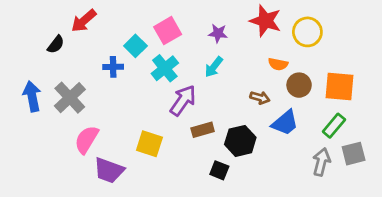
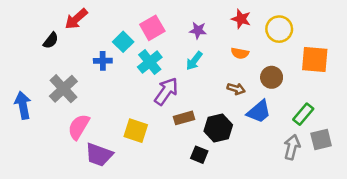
red star: (265, 21) -> (241, 19), size x0.7
orange semicircle: (278, 64) -> (240, 53), moved
orange square: (340, 86) -> (315, 60), moved
blue arrow: (32, 96) -> (23, 105), moved

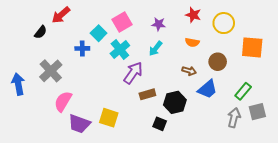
yellow square: (136, 131) -> (109, 118), moved

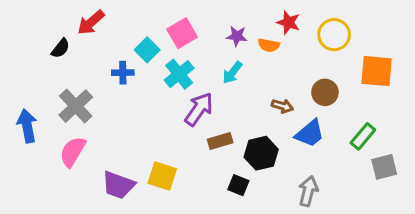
orange semicircle: (192, 42) -> (269, 45), moved
pink semicircle: (63, 101) -> (73, 152), moved
gray arrow: (234, 118) -> (308, 191), moved

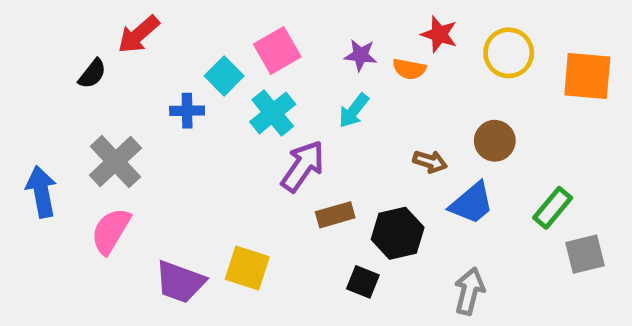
orange square: (377, 71) -> (587, 76), moved

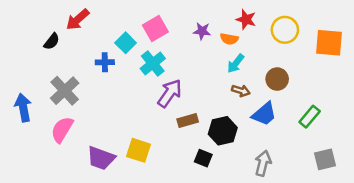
cyan arrow: (354, 111) -> (236, 63), moved
gray square: (585, 254) -> (325, 159), moved

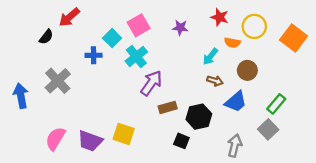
orange semicircle: (229, 39) -> (232, 43), moved
orange square: (329, 43) -> (294, 38), turned 32
pink semicircle: (62, 130) -> (55, 139), moved
gray square: (325, 159) -> (268, 129), moved, turned -30

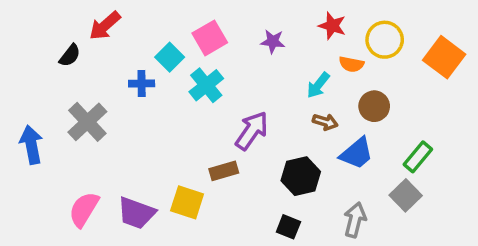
purple arrow: (151, 83) -> (252, 131), moved
brown rectangle: (168, 107) -> (224, 171), moved
black square: (181, 141) -> (288, 227), moved

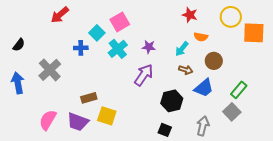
yellow circle: (385, 40) -> (231, 17), moved
purple star: (273, 41) -> (149, 47), moved
black semicircle: (70, 55) -> (19, 45), moved
orange square: (444, 57) -> (254, 33), turned -35
brown rectangle: (224, 171) -> (89, 98), moved

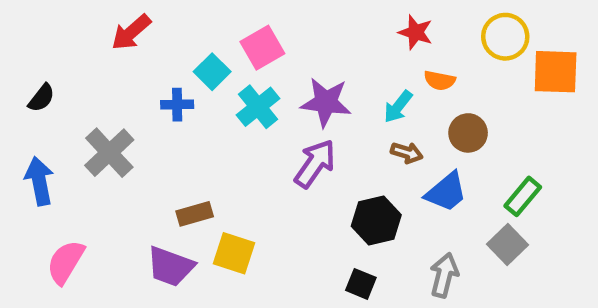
purple star: (149, 47) -> (326, 102), size x1.6
pink semicircle: (48, 120) -> (66, 262), moved

